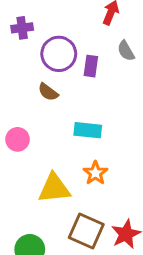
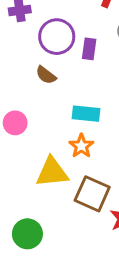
orange star: (95, 173) -> (81, 146), moved
brown square: (86, 231) -> (92, 194), moved

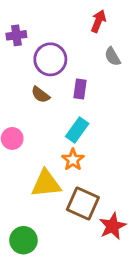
purple rectangle: (89, 49) -> (80, 89), moved
cyan rectangle: (86, 114) -> (77, 130), turned -60

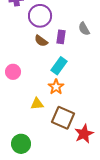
gray semicircle: (113, 57) -> (84, 29), moved
brown semicircle: (40, 95) -> (41, 41), moved
yellow triangle: (46, 184) -> (37, 104), size x0.6

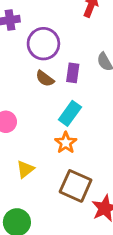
yellow triangle: (37, 104) -> (25, 169), moved, turned -32

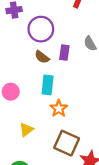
cyan rectangle: (70, 113) -> (48, 85), moved, turned -30

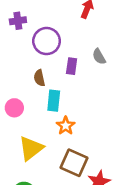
brown semicircle: (42, 57) -> (39, 78), moved, turned 40
yellow triangle: (26, 130) -> (31, 148), size x1.6

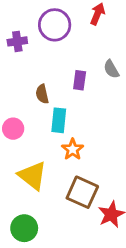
purple cross: (18, 21) -> (17, 41), moved
purple circle: (47, 41) -> (55, 25), moved
yellow triangle: (31, 148) -> (32, 176), turned -44

